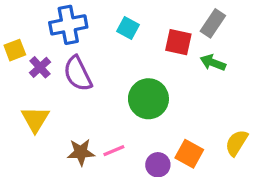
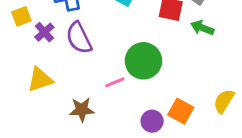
yellow triangle: (35, 119) -> (40, 79), turned 40
pink line: (114, 151) -> (115, 82), moved

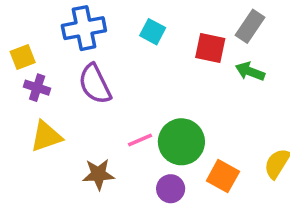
purple cross: (44, 32) -> (37, 88), moved, turned -30
green circle: (143, 61) -> (181, 142), moved
purple circle: (152, 121) -> (171, 189), moved

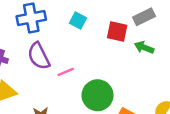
gray rectangle: (250, 26) -> (144, 17), turned 30
pink line: (140, 140) -> (66, 72), moved

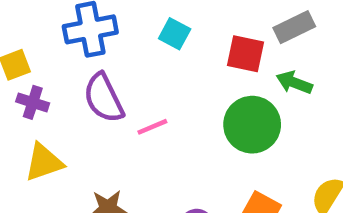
green circle: (98, 95) -> (252, 125), moved

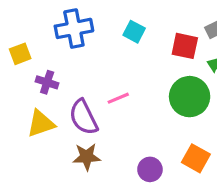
purple semicircle: (104, 98) -> (83, 117), moved
purple cross: (33, 102) -> (47, 82), moved

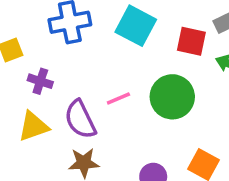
cyan square: (134, 32) -> (136, 26), size x1.6
green circle: (190, 97) -> (172, 97), moved

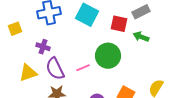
purple cross: (40, 81) -> (43, 47), moved
pink line: (118, 99) -> (83, 68), moved

